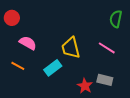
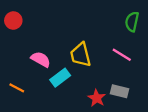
pink semicircle: (28, 43) -> (41, 59), moved
orange line: (18, 66) -> (17, 88), moved

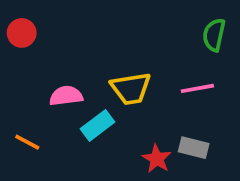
yellow trapezoid: (81, 55) -> (131, 88), turned -85
pink line: (122, 55) -> (197, 88), turned -42
pink semicircle: (41, 59) -> (66, 96), turned -36

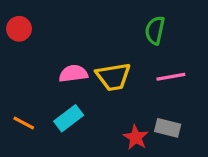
green semicircle: (214, 35) -> (155, 30), moved
pink semicircle: (66, 96) -> (73, 74), moved
cyan rectangle: (97, 125) -> (69, 118), moved

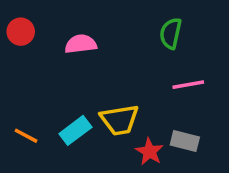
pink semicircle: (73, 74) -> (81, 44), moved
yellow trapezoid: (113, 77) -> (119, 120), moved

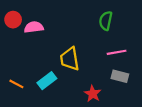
pink semicircle: (81, 44) -> (34, 27), moved
yellow trapezoid: (119, 120) -> (70, 59), moved, turned 90
gray rectangle: (185, 141) -> (120, 76), moved

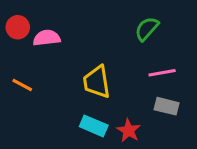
green semicircle: (106, 21) -> (147, 29), turned 30
cyan rectangle: (47, 81) -> (94, 126), moved, turned 60
orange line: (16, 84) -> (22, 85), moved

